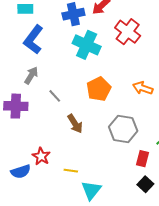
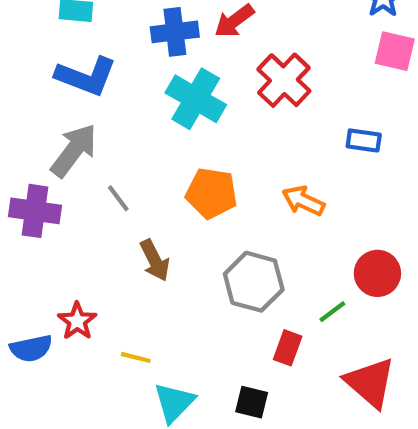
blue L-shape: (33, 40) -> (86, 76), turned -112
gray arrow: (31, 75) -> (74, 150), size x1.5
orange pentagon: (99, 89) -> (211, 193), turned 30
black square: (145, 184) -> (252, 402), moved, turned -35

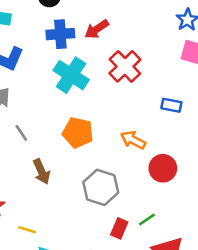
red circle: (377, 273) -> (163, 168), moved
green line: (332, 312) -> (147, 220), moved

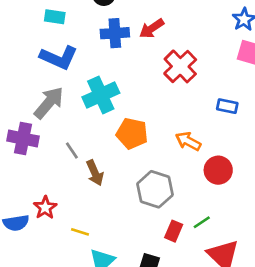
cyan cross: (71, 75) -> (101, 95), moved, turned 32
gray line: (21, 133) -> (72, 150), moved

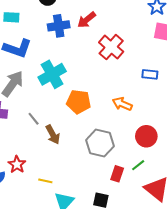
red circle: (218, 170) -> (146, 136), moved

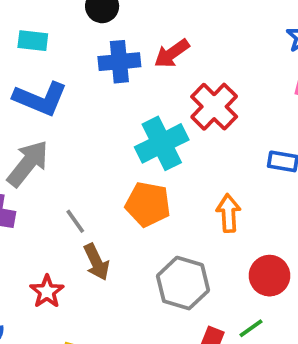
cyan cross: (52, 74) -> (162, 143), moved
orange arrow: (122, 104) -> (228, 213), turned 60
gray line: (34, 119) -> (75, 221), moved
red star: (17, 164) -> (47, 292), moved

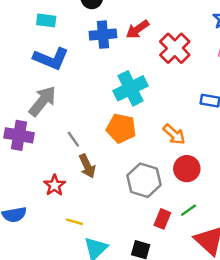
red cross: (214, 107) -> (175, 48), moved
orange arrow: (228, 213) -> (174, 134), turned 135
red circle: (270, 276) -> (187, 169), moved

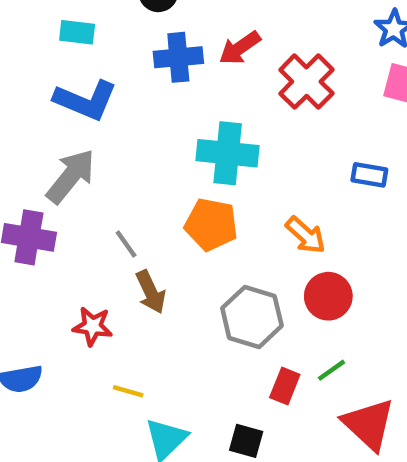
cyan cross: (130, 88) -> (228, 153), turned 32
red star: (55, 185) -> (92, 326), turned -30

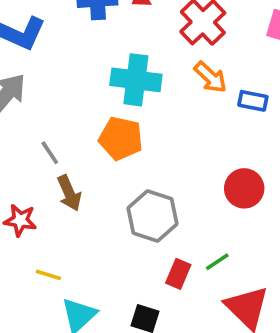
orange arrow: (305, 235) -> (210, 77), moved
red circle: (328, 296) -> (244, 188), moved

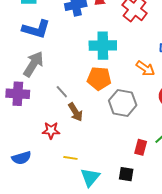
orange arrow: (210, 77) -> (145, 68), moved
gray hexagon: (153, 216) -> (123, 103), moved

